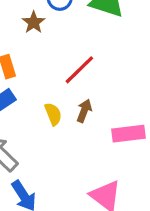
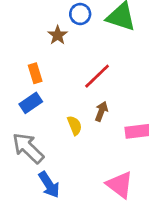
yellow semicircle: (53, 114) -> (75, 125), moved

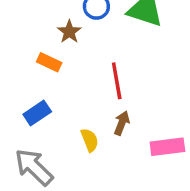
orange rectangle: (35, 73) -> (49, 62), moved, turned -48
red line: (97, 76) -> (117, 81), turned -56

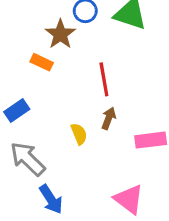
brown star: (69, 32) -> (60, 34), size x1.4
blue rectangle: (37, 113) -> (17, 111), moved

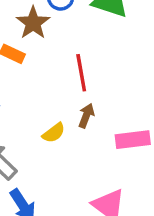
yellow semicircle: (79, 134) -> (54, 133), turned 75

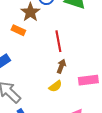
yellow semicircle: (54, 133) -> (55, 86), moved

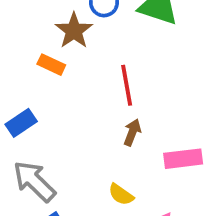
yellow semicircle: (55, 86) -> (121, 195), moved, turned 72

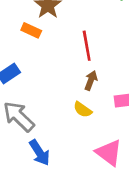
yellow semicircle: (121, 195) -> (83, 110), moved

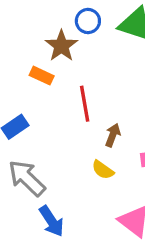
red line: (87, 46) -> (85, 104), moved

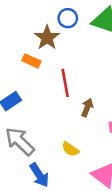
yellow semicircle: (103, 170) -> (70, 149), moved

